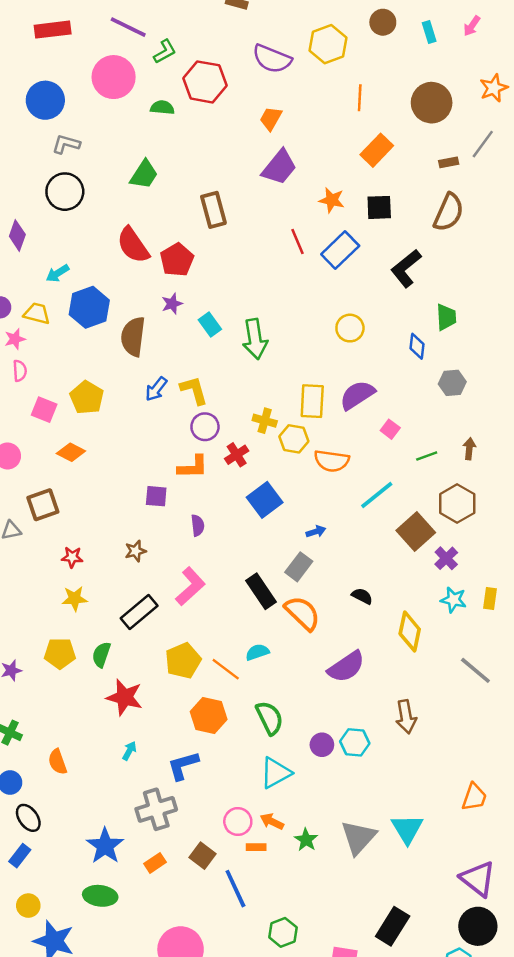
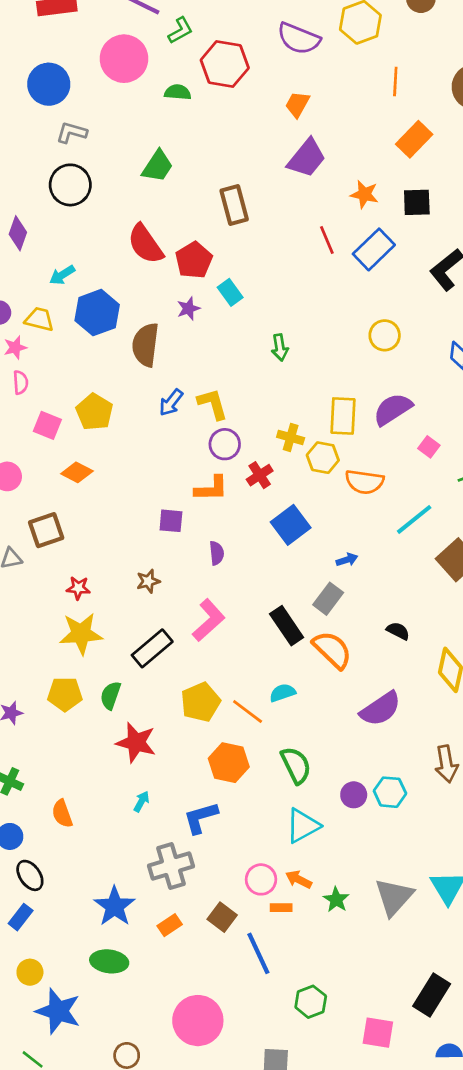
cyan rectangle: (210, 324) -> (230, 292), moved
green arrow: (255, 339) -> (280, 347), size x0.6
yellow star: (75, 599) -> (81, 634), size x1.5

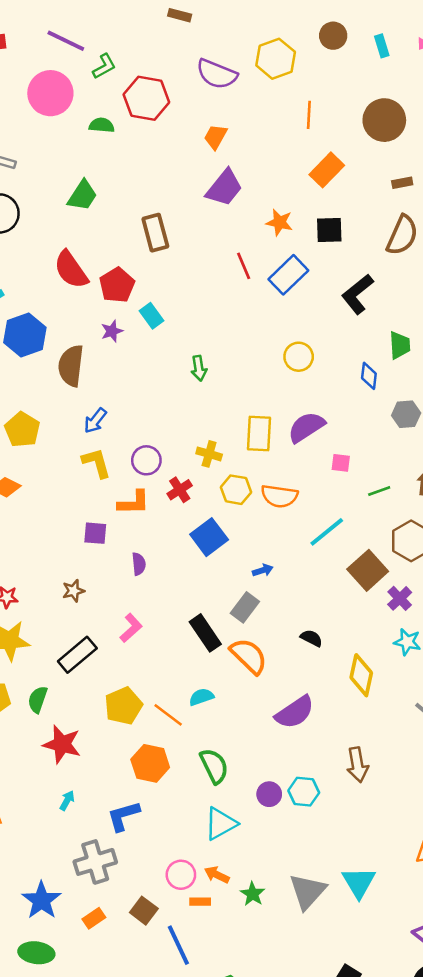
yellow L-shape: (213, 404) -> (97, 463), moved
pink square: (429, 447) -> (341, 463), turned -30
yellow hexagon: (323, 458) -> (236, 490), moved
pink L-shape: (209, 620) -> (131, 628), size x0.7

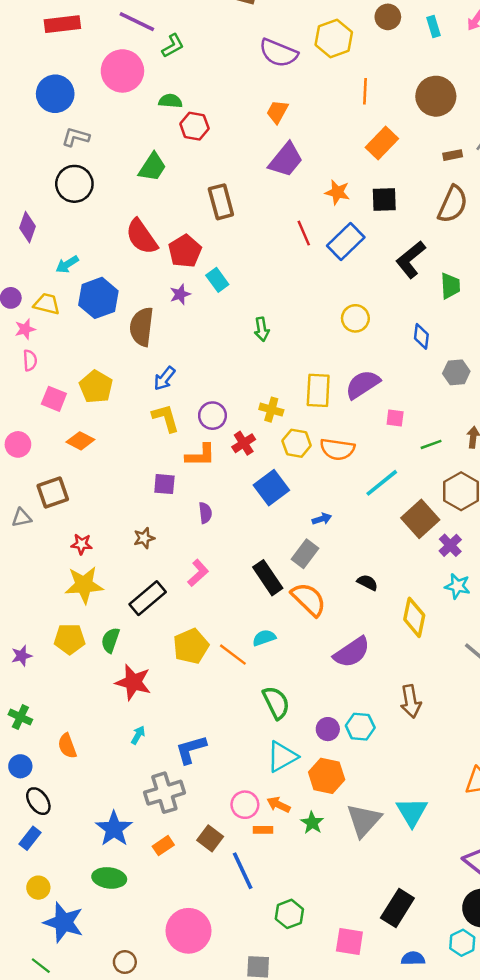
red hexagon: (146, 98) -> (194, 126), moved, size x0.7
green trapezoid: (400, 345) -> (450, 286), moved
orange hexagon: (150, 763) -> (327, 776), moved

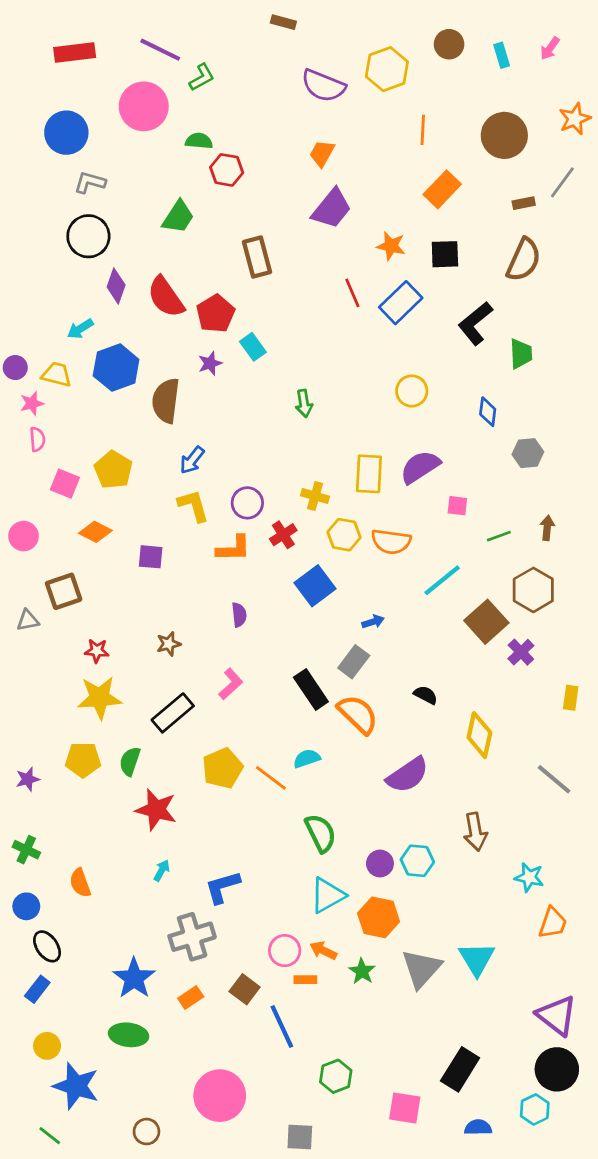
purple diamond: (28, 227) -> (116, 286), moved
purple square: (164, 484) -> (151, 557), moved
cyan star: (457, 586) -> (529, 877), moved

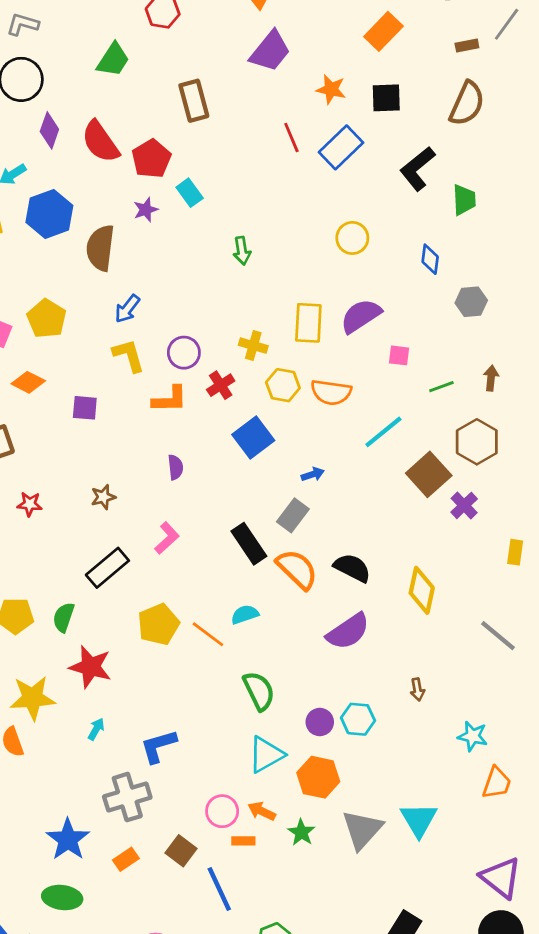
black semicircle: (426, 695) -> (352, 568), moved, size x1.5
yellow star: (100, 698) -> (32, 698), moved
brown arrow: (475, 832) -> (417, 689), size x0.6

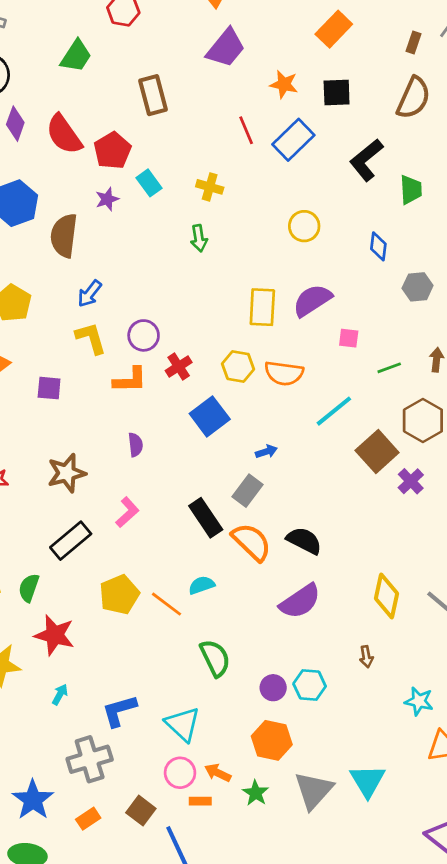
brown rectangle: (467, 45) -> (413, 43), turned -60
yellow cross: (253, 346) -> (210, 187), moved
brown star: (103, 497) -> (67, 473), size x1.6
yellow diamond: (422, 590) -> (387, 596), moved
cyan triangle: (266, 755) -> (183, 724), moved, turned -48

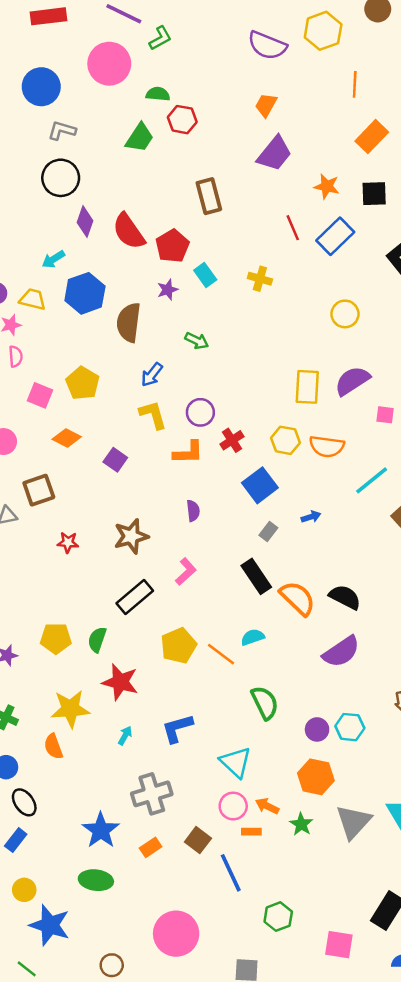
green trapezoid: (76, 56) -> (140, 138), moved
green arrow: (199, 238) -> (197, 341), moved, turned -55
purple square: (49, 388) -> (115, 460), turned 30
gray rectangle: (247, 491) -> (268, 531), moved, size x0.7
blue L-shape: (119, 711) -> (177, 728), moved

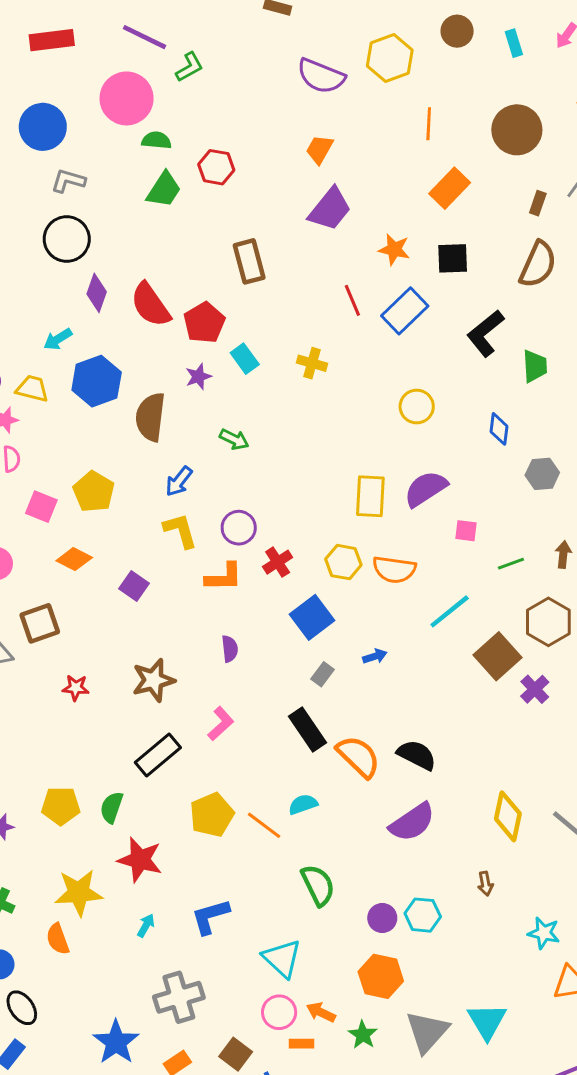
green semicircle: (158, 94) -> (156, 140), moved

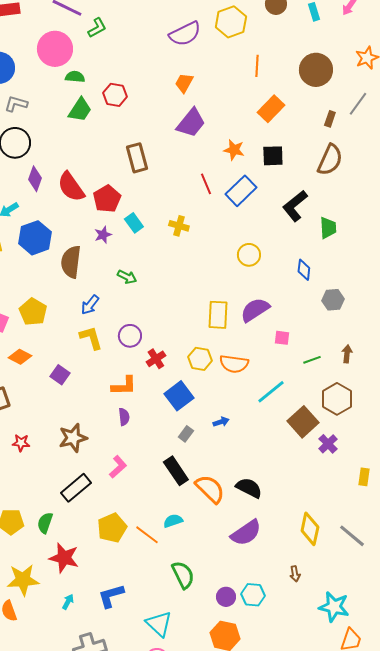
purple semicircle: (321, 76) -> (185, 34), turned -48
orange L-shape: (224, 577) -> (124, 386), moved
cyan star: (544, 933) -> (334, 607), size x1.4

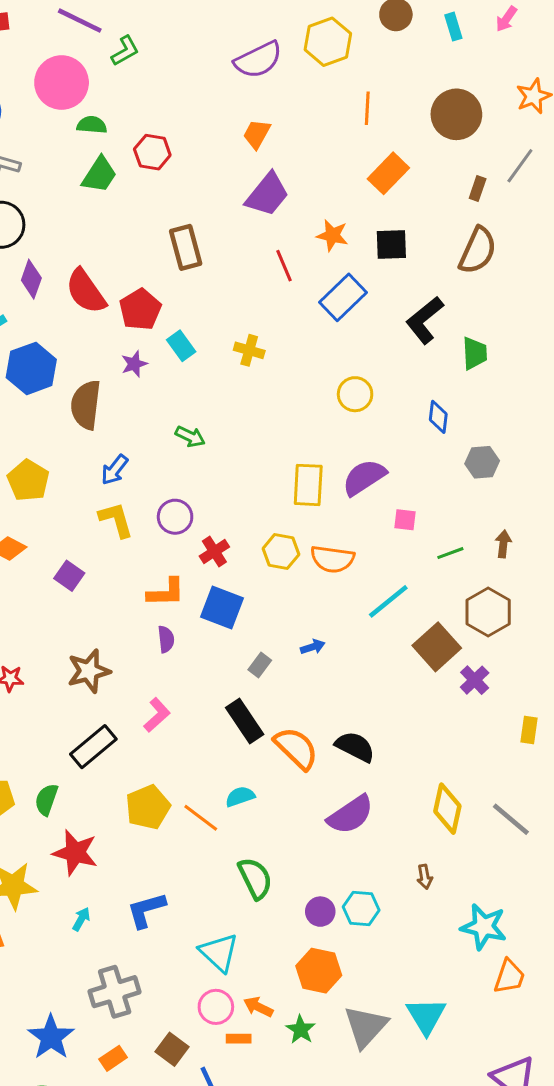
red line: (206, 184) -> (284, 266), moved
green arrow: (127, 277) -> (190, 437), moved
blue square: (179, 396) -> (222, 607), moved, turned -32

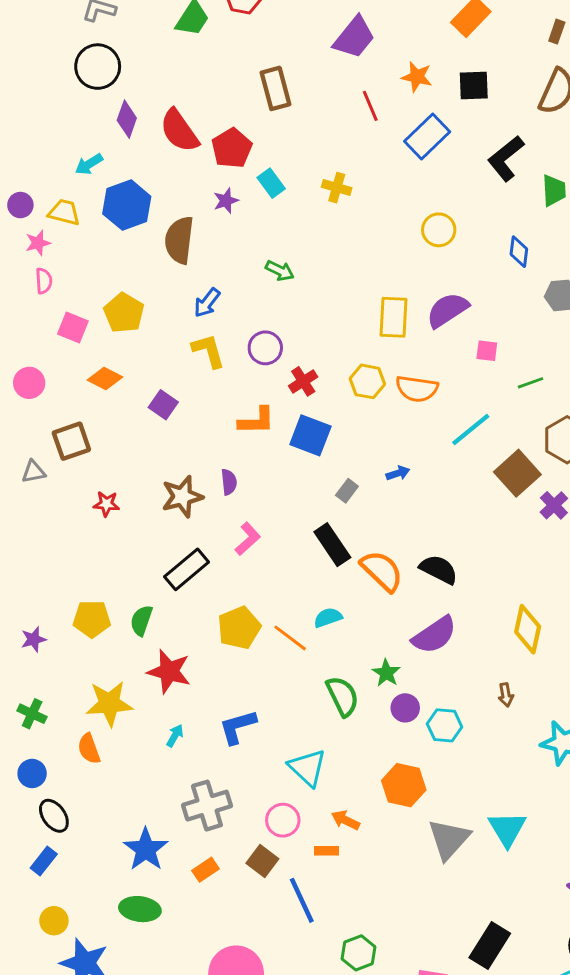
purple semicircle: (166, 639) -> (229, 482), moved
purple circle: (320, 912) -> (405, 708), moved
pink circle: (216, 1007) -> (283, 820), moved
green star: (301, 1030) -> (386, 673), moved

